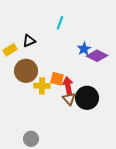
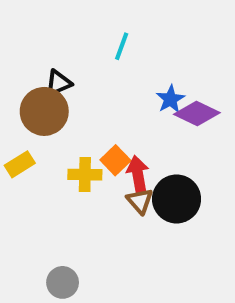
yellow rectangle: (10, 50) -> (20, 164), moved
brown circle: (26, 71) -> (44, 111), moved
orange square: (57, 79) -> (115, 160), turned 32

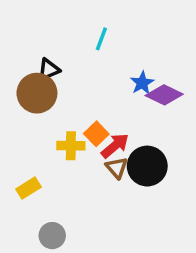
yellow rectangle: (20, 164) -> (28, 188), moved
red arrow: (138, 175) -> (115, 146), turned 60

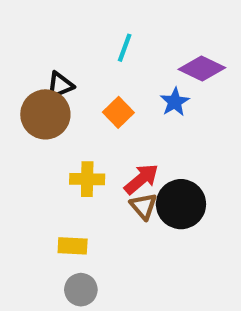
purple diamond: (164, 95) -> (202, 69), moved
orange square: (96, 134) -> (118, 112), moved
yellow rectangle: (28, 188) -> (73, 246), moved, turned 35
gray circle: (52, 236) -> (81, 290), moved

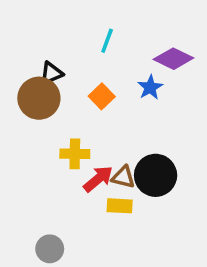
red arrow: (141, 179) -> (98, 179), moved
brown triangle: (143, 206) -> (123, 177), turned -35
yellow rectangle: (73, 246) -> (120, 206), moved
gray circle: (81, 290) -> (50, 249), moved

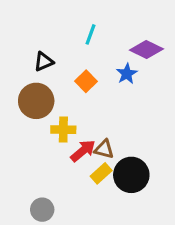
brown circle: (39, 98) -> (36, 101), moved
black circle: (156, 175) -> (131, 175), moved
yellow rectangle: (120, 206) -> (101, 173), turned -45

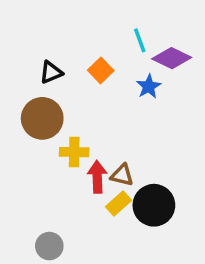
cyan line: (91, 34) -> (140, 40), moved, turned -40
orange square: (86, 81) -> (101, 70), moved
red arrow: (83, 151) -> (97, 177), turned -52

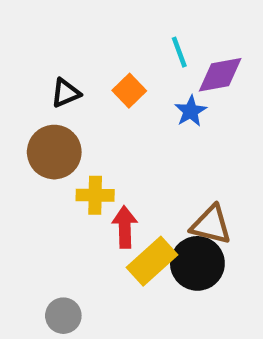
purple diamond: (172, 58) -> (220, 75), turned -36
brown triangle: (122, 175) -> (211, 225), moved, size x1.4
yellow rectangle: (118, 203) -> (152, 261), size x1.5

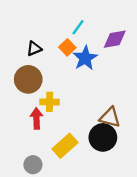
cyan line: (179, 52) -> (78, 27), moved, turned 56
blue star: (191, 111) -> (85, 58), moved, size x1.5
red arrow: (125, 227) -> (37, 118), moved
yellow rectangle: (152, 261) -> (65, 146), moved

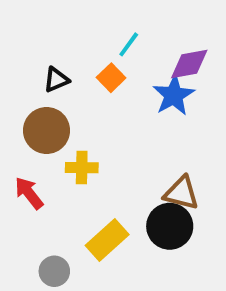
blue star: (85, 58) -> (174, 95), moved
red arrow: (37, 118) -> (29, 193), moved, turned -36

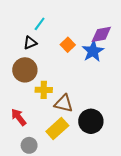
cyan line: (129, 44) -> (40, 24), moved
orange square: (111, 78) -> (68, 45), moved
red arrow: (29, 193) -> (19, 117), moved
brown triangle: (181, 193) -> (64, 103), moved

